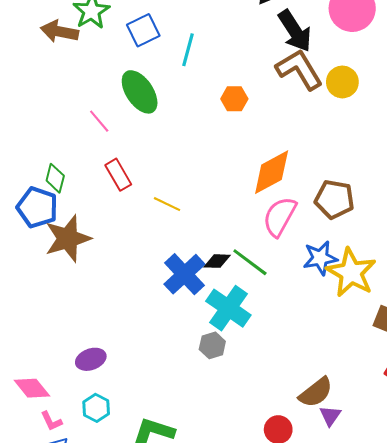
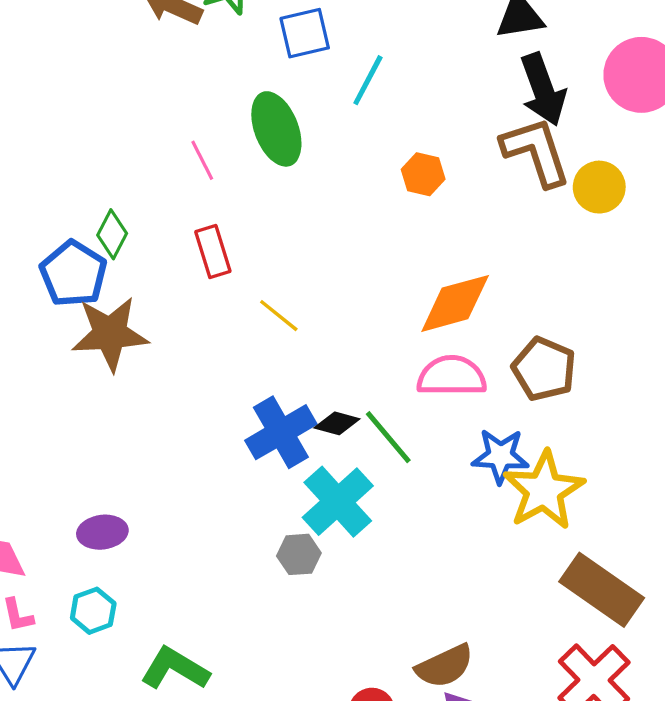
pink semicircle: (280, 217) -> (452, 376), turned 48

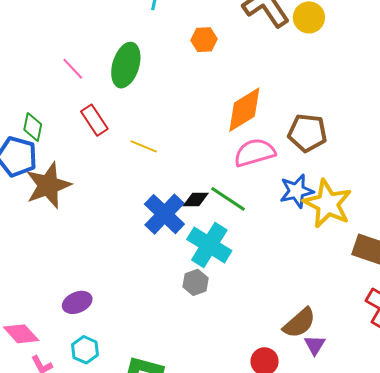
green ellipse: (276, 129) -> (126, 65), moved, turned 54

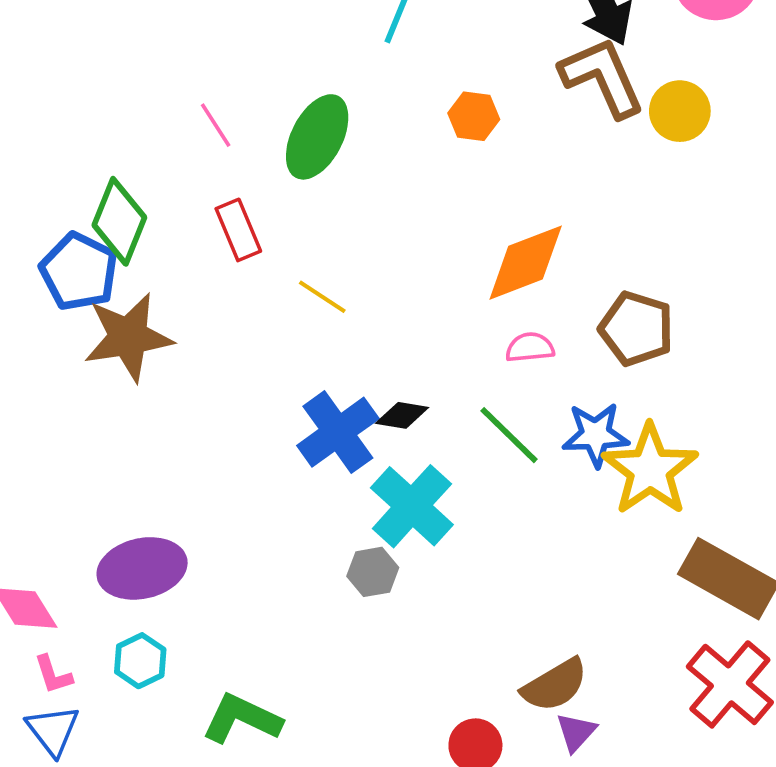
green diamond: (33, 127) -> (119, 221), size x1.5
pink semicircle: (255, 153) -> (530, 347), size x0.6
green line: (228, 199) -> (509, 435), moved
purple ellipse: (77, 302) -> (142, 568), size x1.5

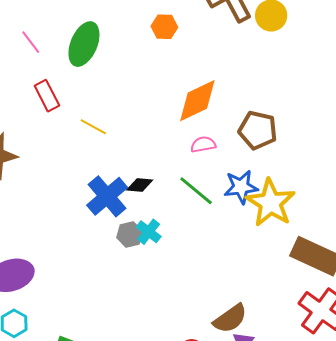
cyan cross: (412, 506) -> (149, 232), size x0.6
gray hexagon: (373, 572) -> (130, 235), moved

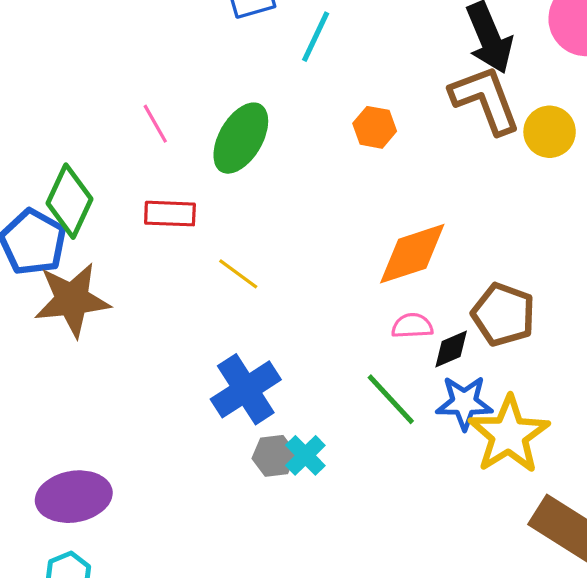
red rectangle: (47, 96) -> (170, 214), turned -68
black diamond: (140, 185) -> (451, 349), moved, turned -36

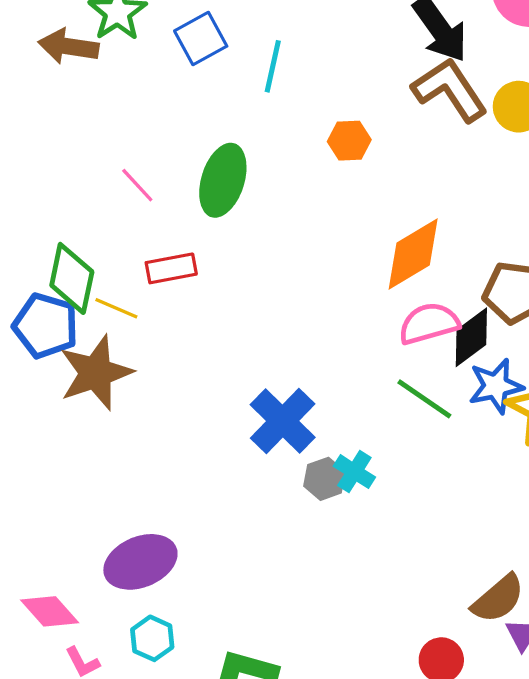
yellow line: (238, 274) -> (116, 308), moved
pink semicircle: (412, 326) -> (429, 323), size x1.5
black diamond: (451, 349) -> (471, 337), size x1.4

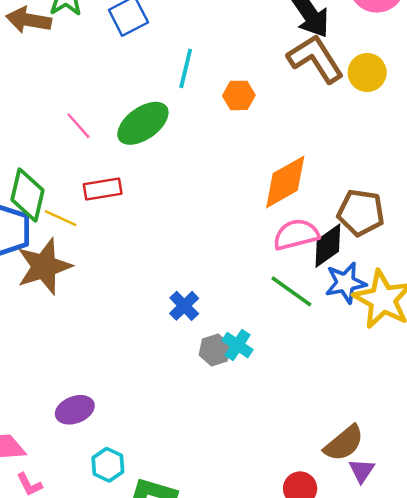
cyan line: (273, 66) -> (186, 68), moved
green ellipse: (223, 180) -> (143, 123), turned 36
blue cross: (283, 421) -> (184, 306), size x0.6
purple ellipse: (140, 562) -> (75, 410), size x0.7
cyan hexagon: (152, 638) -> (108, 465), moved

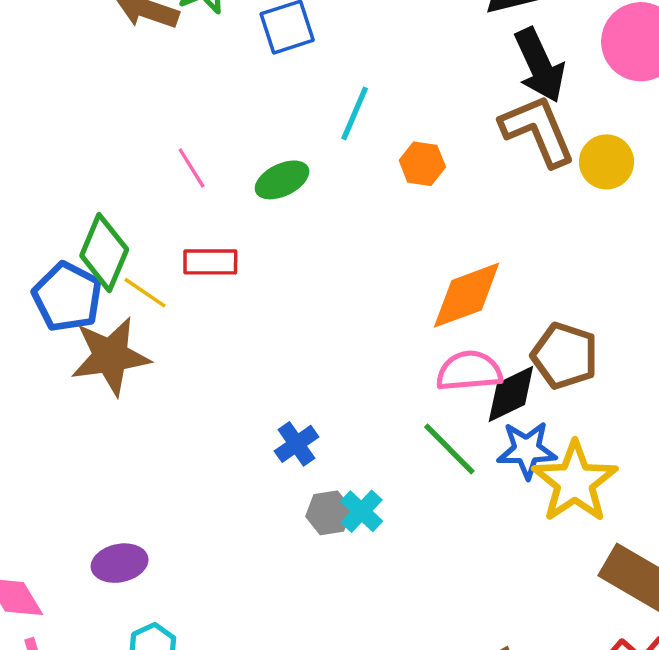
green ellipse: (143, 123) -> (282, 180), size x0.7

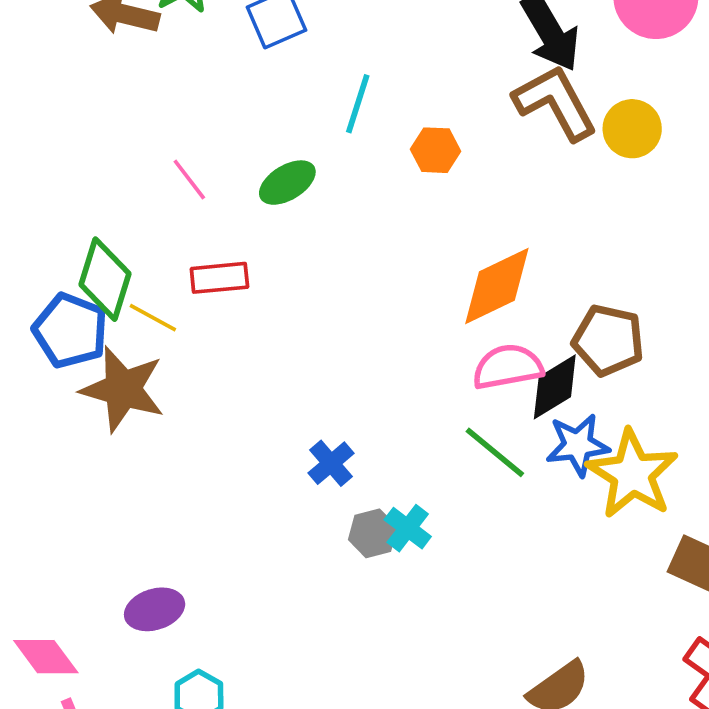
brown star: (110, 356) -> (123, 389), turned 30

